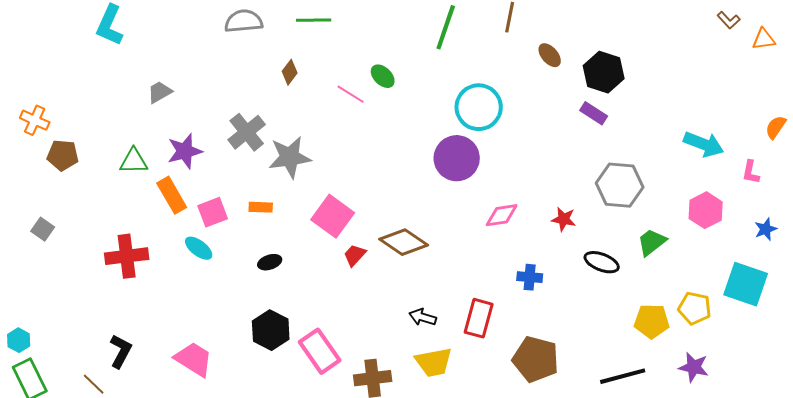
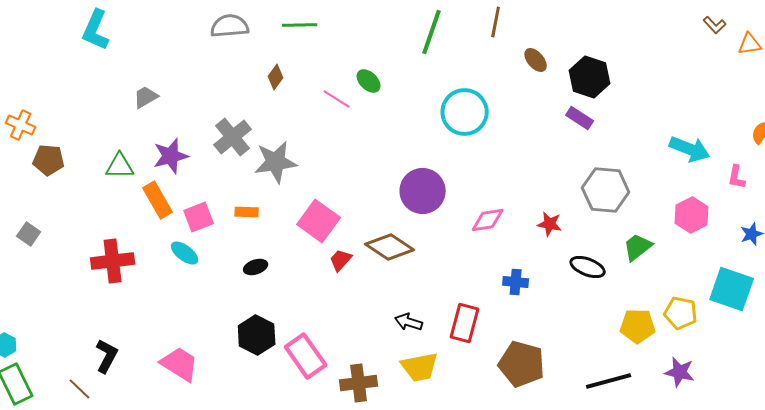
purple circle: (457, 158) -> (423, 191), moved

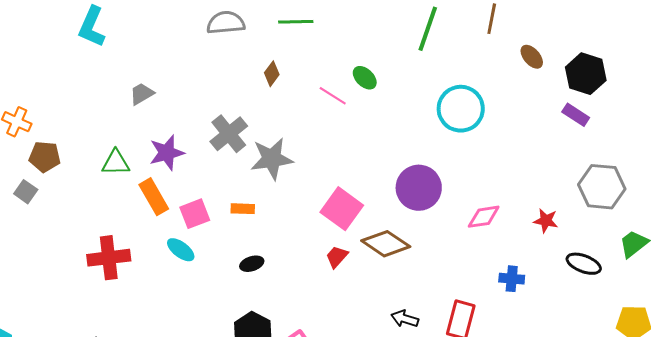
pink square: (319, 221) -> (342, 209), moved
gray square: (29, 234) -> (26, 192), moved

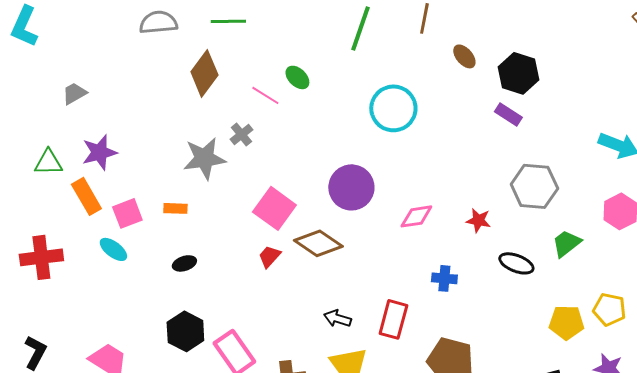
brown diamond: (272, 74) -> (204, 73), size x1.8
gray cross: (229, 134) -> (241, 134), moved, size x0.6

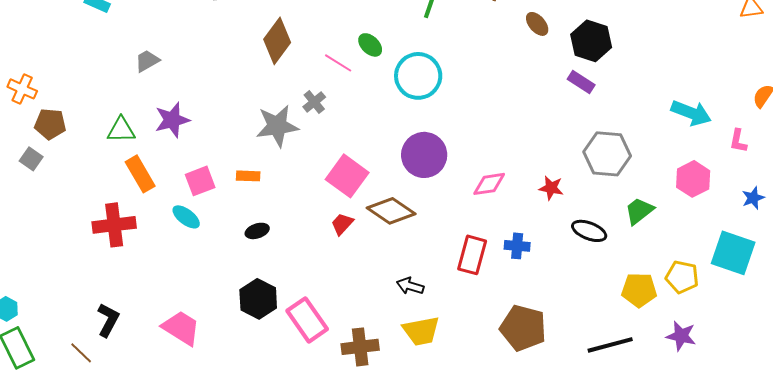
cyan circle: (393, 108) -> (418, 76), moved
orange rectangle: (86, 196) -> (140, 174), moved
red rectangle: (393, 319) -> (472, 255), moved

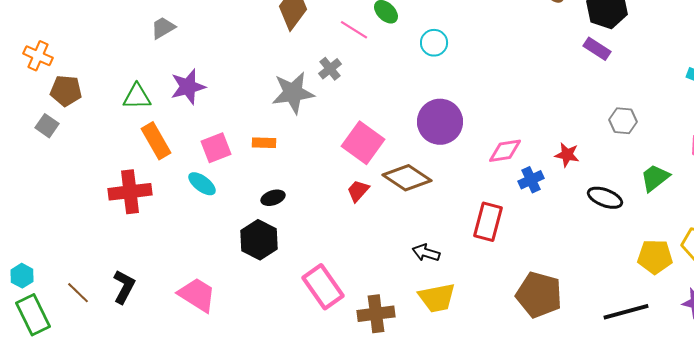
cyan circle: (418, 76) -> (434, 43), size x0.6
gray hexagon: (607, 154) -> (623, 121), size x0.6
blue cross: (517, 246) -> (531, 180), moved, turned -30
black hexagon: (258, 299) -> (259, 240), moved
brown line: (81, 353) -> (78, 293), moved

